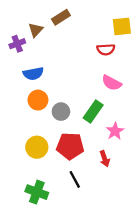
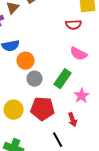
orange circle: (38, 100) -> (26, 61), moved
black line: (75, 179) -> (58, 140), moved

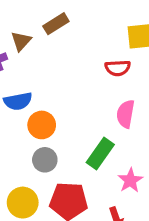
pink semicircle: (79, 54) -> (126, 114), turned 72
gray circle: (35, 79) -> (45, 160), moved

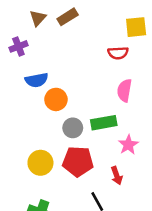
brown triangle: (21, 41) -> (38, 18), moved
green rectangle: (100, 153) -> (104, 123), turned 45
gray circle: (45, 160) -> (73, 128), moved

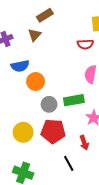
brown triangle: (38, 18) -> (35, 35), moved

